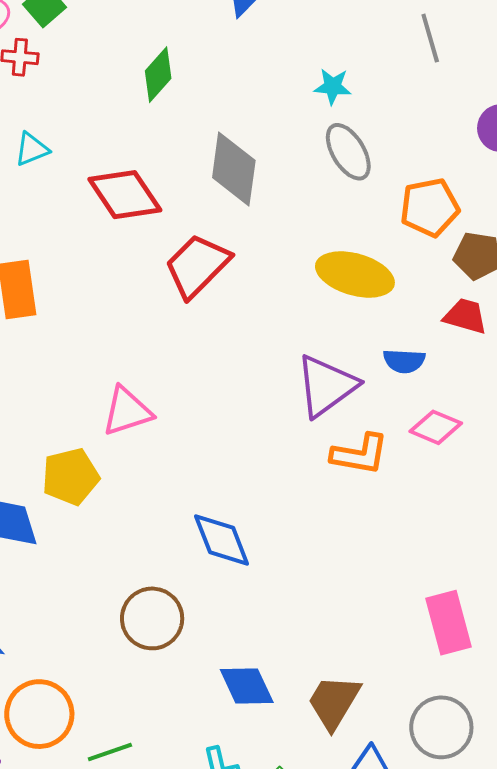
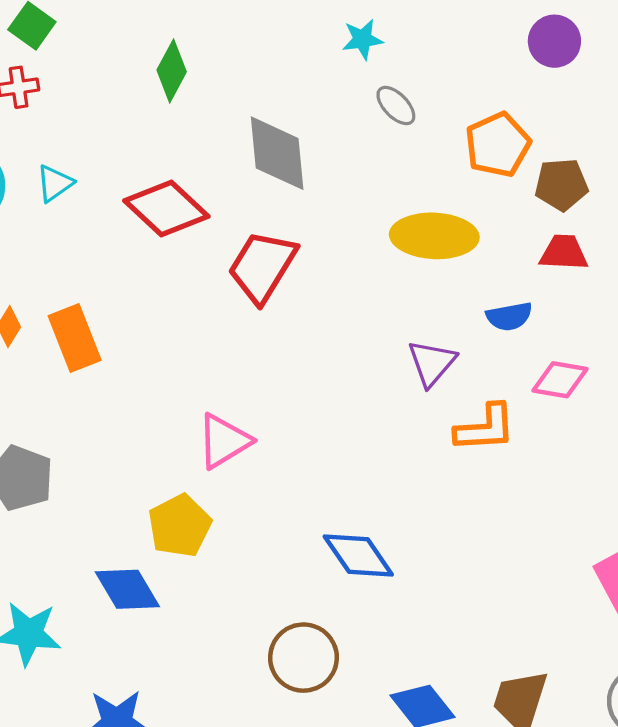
gray ellipse: (348, 152) -> (396, 106), size x0.7
purple triangle: (326, 386) -> (432, 363), size x0.7

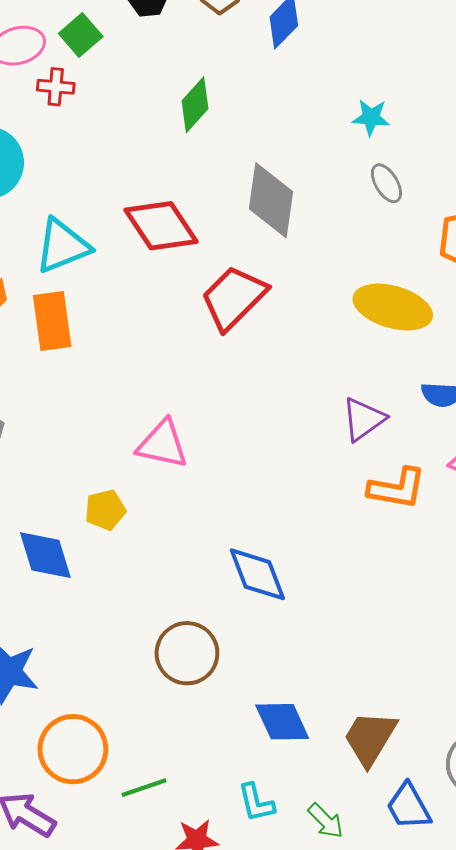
cyan triangle: (55, 183) -> (62, 246), moved, size x1.6
pink triangle: (224, 441) -> (163, 444), turned 30
yellow pentagon: (180, 526) -> (105, 510), size x0.7

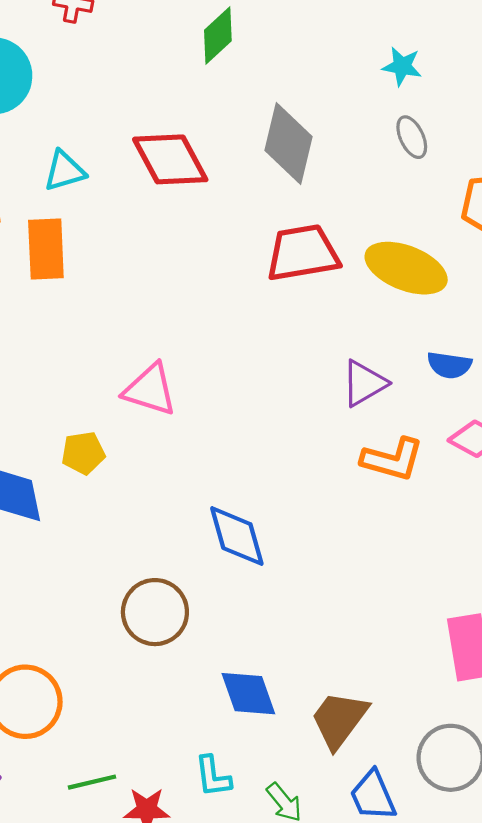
cyan triangle: (62, 246) -> (64, 171), size x0.7
red trapezoid: (234, 298) -> (303, 253), moved, turned 30
green line: (144, 788) -> (92, 782), moved

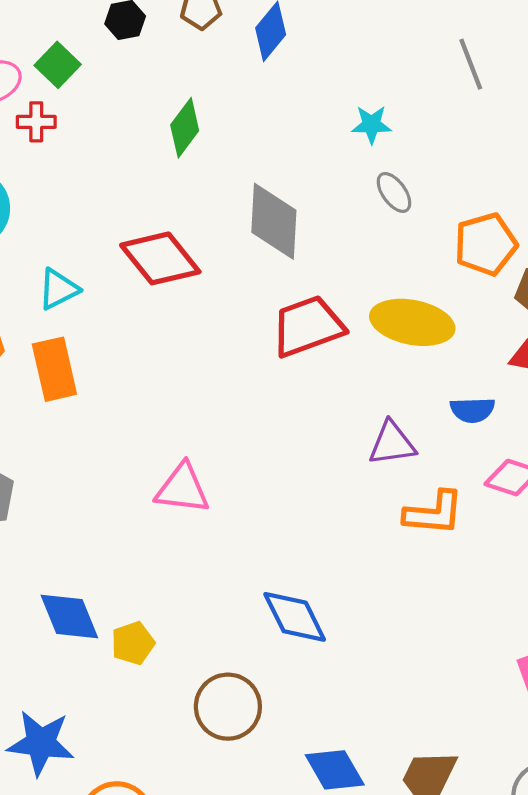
purple triangle: (364, 383) -> (392, 443), turned 33
yellow pentagon: (83, 453) -> (133, 643), moved

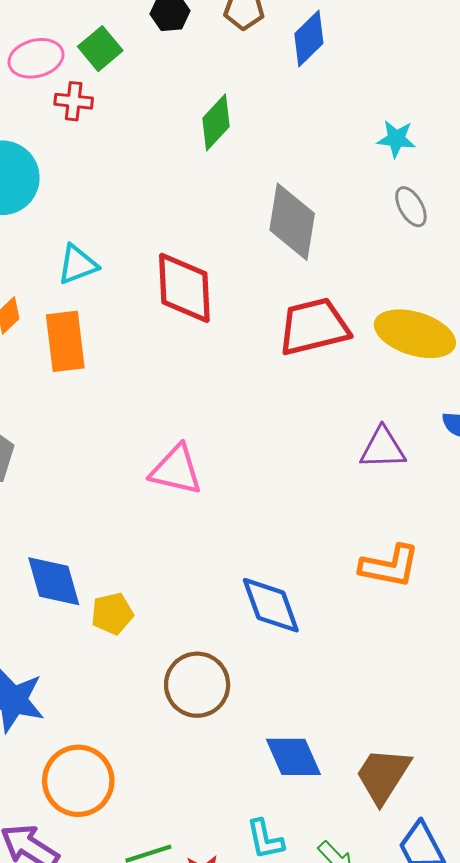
red diamond: (160, 258) -> (184, 288), moved, turned 30
orange L-shape: (434, 513) -> (390, 566), moved

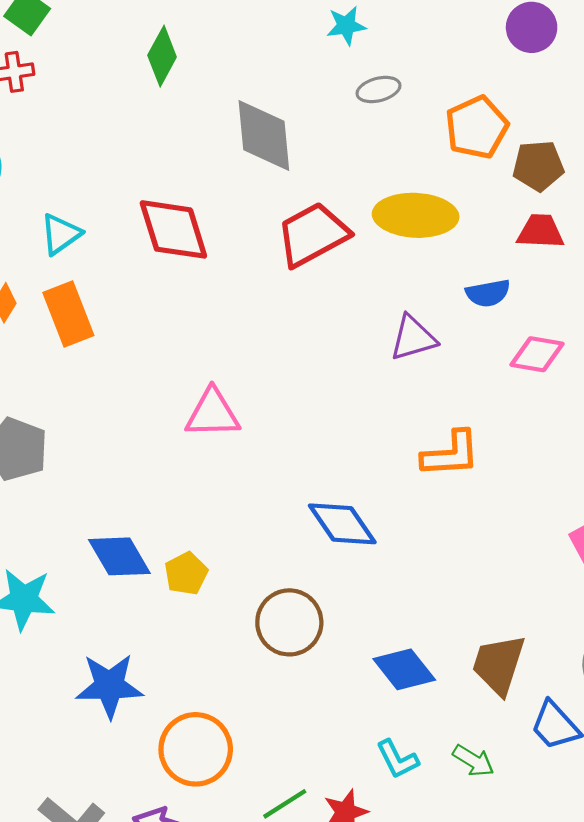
gray ellipse: (411, 207) -> (378, 90), turned -60

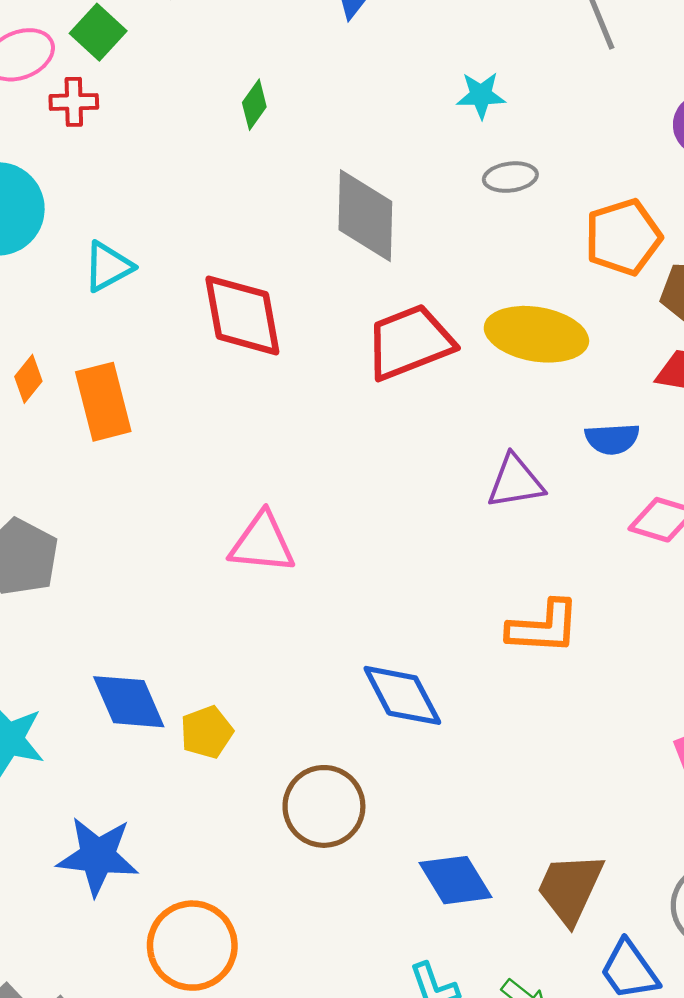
green diamond: (162, 56) -> (254, 105), size x0.7
cyan triangle: (61, 234) -> (108, 267), moved

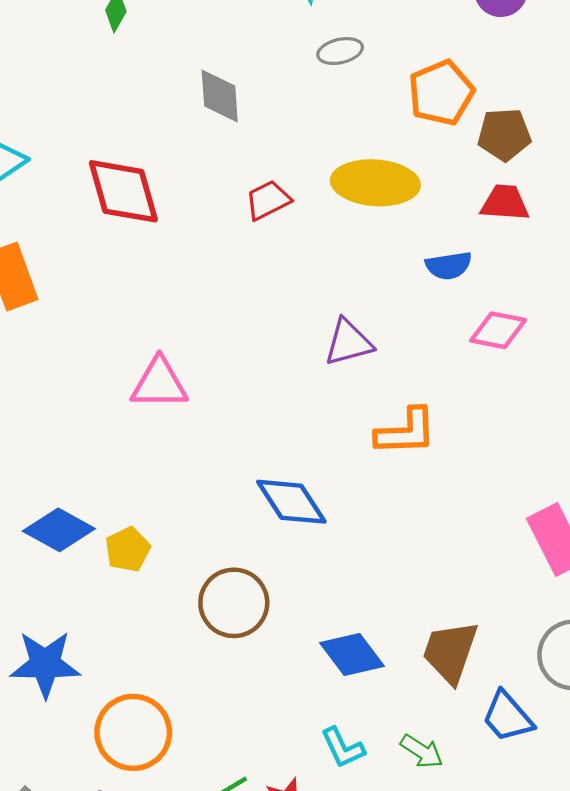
gray diamond: (365, 216) -> (220, 96), size x0.7
red trapezoid: (410, 342) -> (268, 200), size x0.6
purple triangle: (515, 482) -> (349, 342), moved
blue diamond: (129, 702) -> (59, 530), turned -32

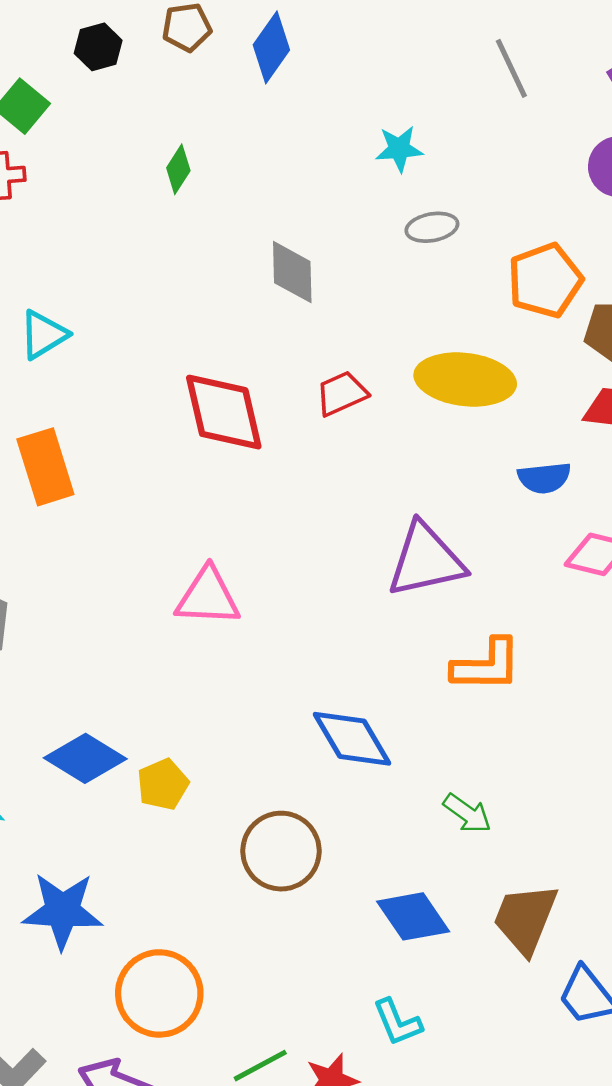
red diamond: (123, 191) -> (224, 412), moved
purple triangle: (349, 342) -> (426, 560), size x1.4
green arrow: (422, 751) -> (467, 813), moved

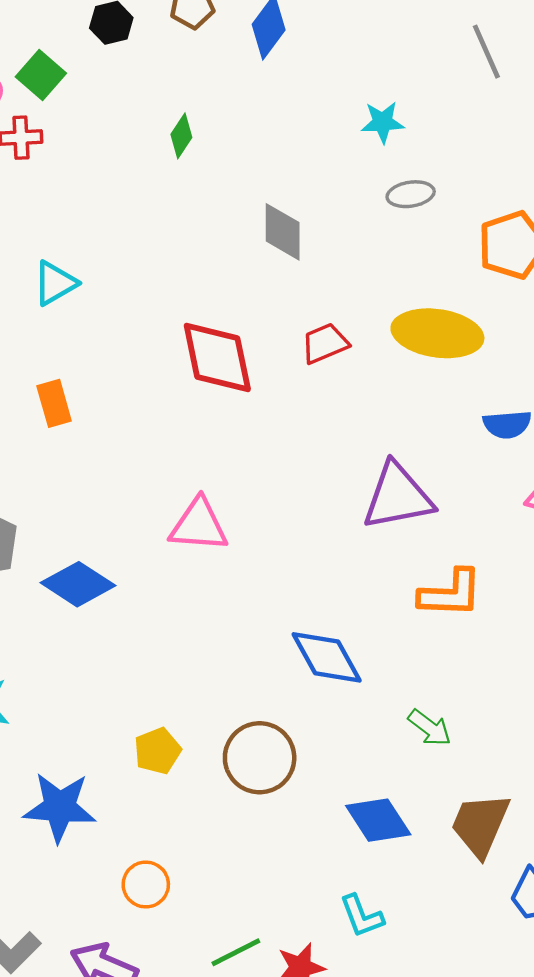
orange rectangle: (45, 467) -> (54, 403), size x0.7
blue diamond: (85, 758) -> (78, 584), moved
yellow pentagon: (163, 784) -> (157, 751), moved
orange circle: (159, 993) -> (146, 884), size x0.6

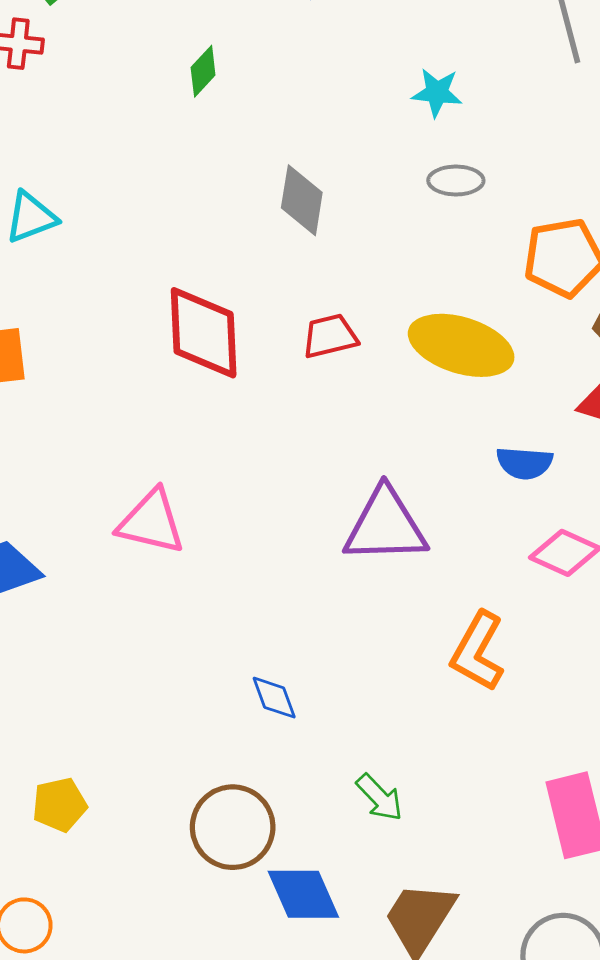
orange L-shape: (451, 593) -> (478, 651), moved, turned 108
blue diamond: (327, 657) -> (274, 698), size x0.6
yellow pentagon: (157, 751) -> (60, 805), moved
brown circle: (260, 758) -> (233, 827), moved

